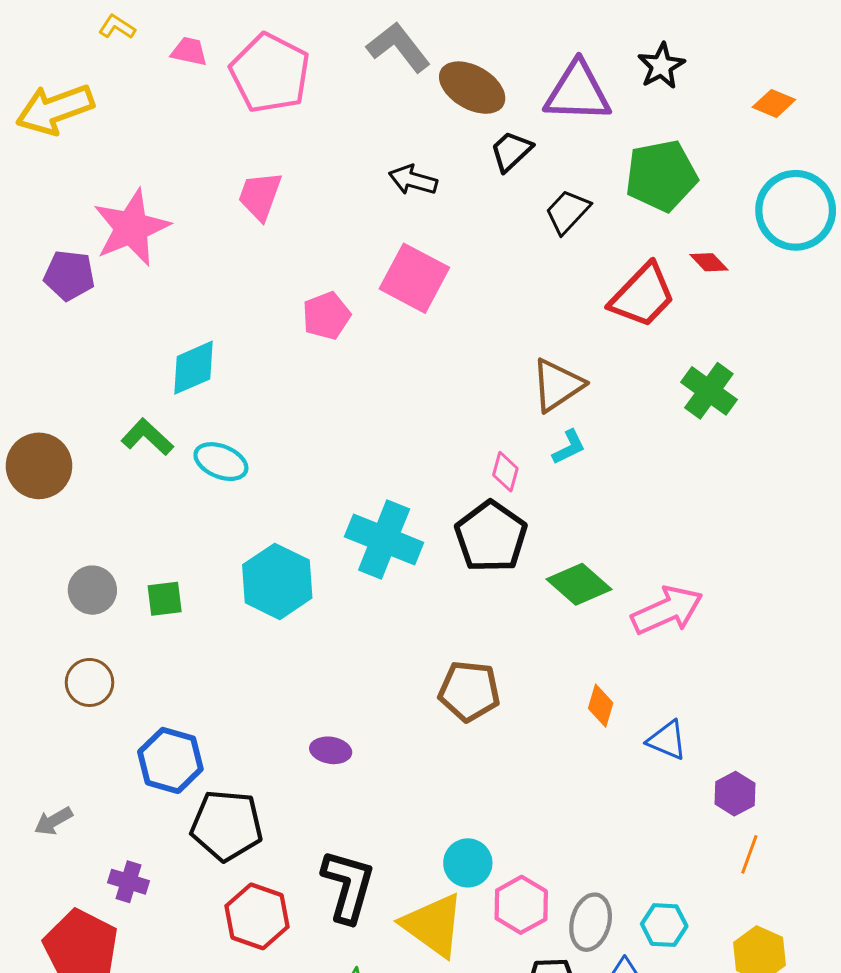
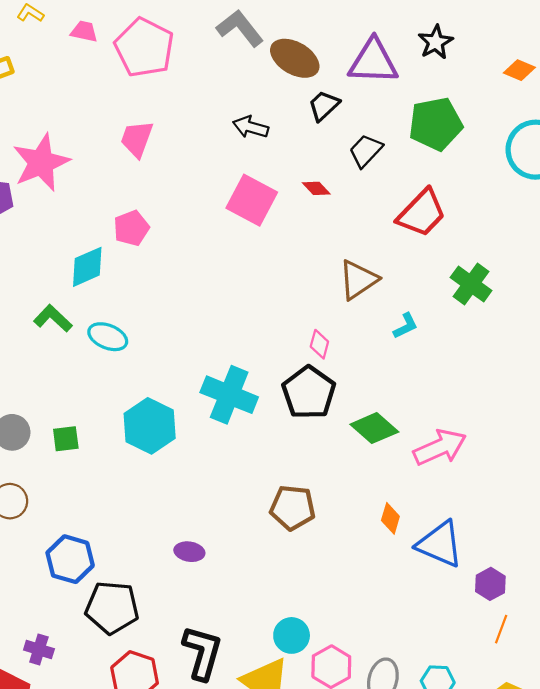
red diamond: (709, 262) -> (316, 188), moved
pink pentagon: (326, 316) -> (131, 228), moved
cyan L-shape: (569, 447) -> (405, 326), moved
blue triangle: (667, 740) -> (440, 544), size x1.6

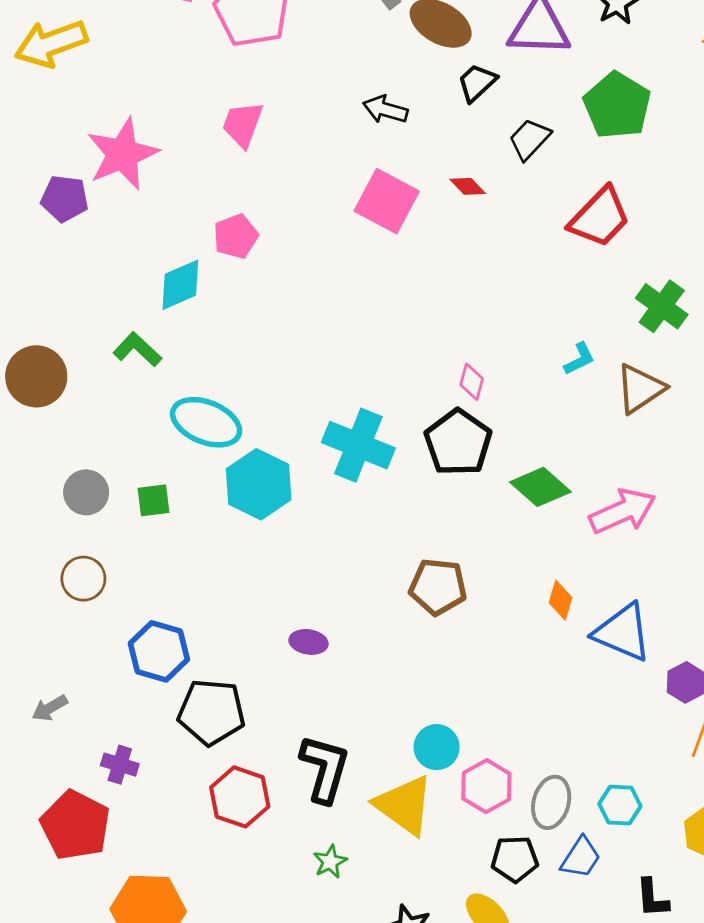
green pentagon: (436, 124) -> (617, 105), turned -30
brown triangle: (358, 280) -> (640, 389), moved
cyan ellipse: (108, 337) -> (206, 422), moved, size x1.4

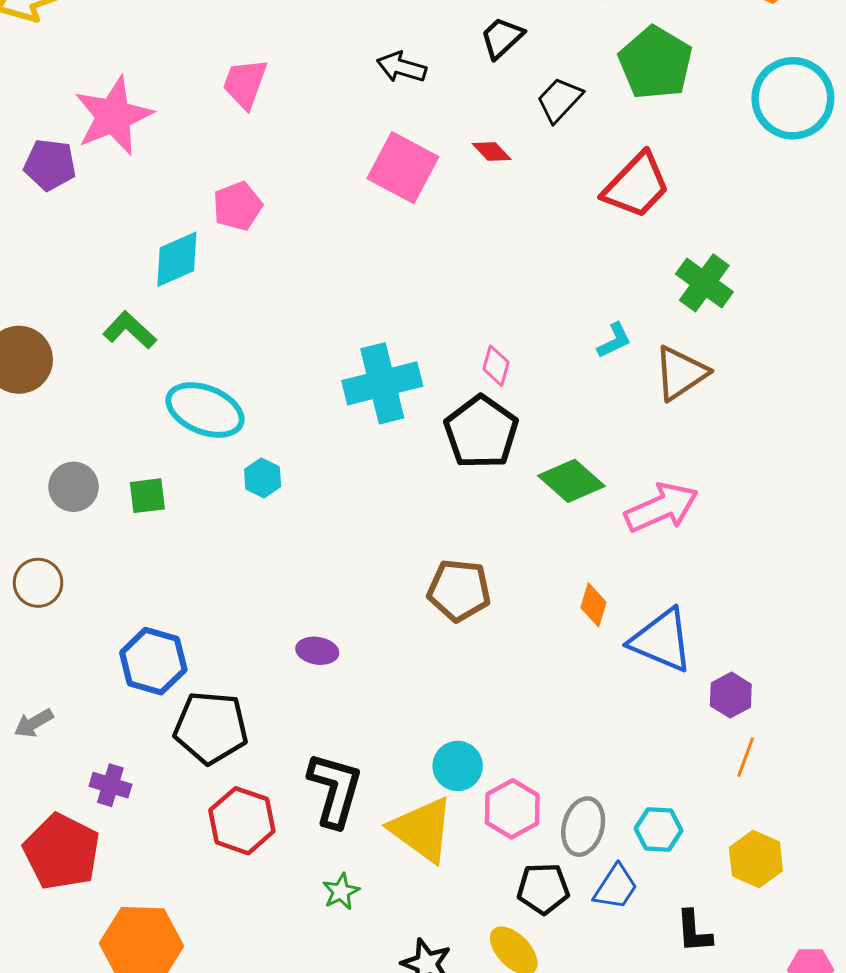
cyan cross: (358, 445) -> (382, 383), moved, turned -36
cyan hexagon: (259, 484) -> (263, 478), size x0.5
brown circle: (83, 579) -> (38, 583), moved

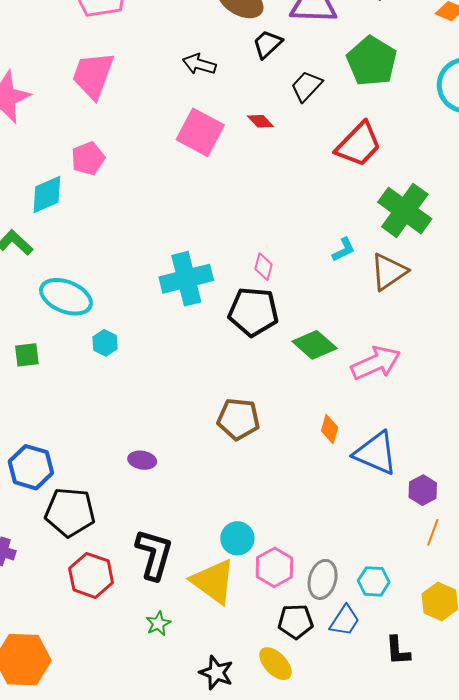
pink trapezoid: (245, 84) -> (93, 75), size x1.4
green cross: (704, 283) -> (405, 211), size x1.4
black pentagon: (481, 432) -> (253, 312), turned -30

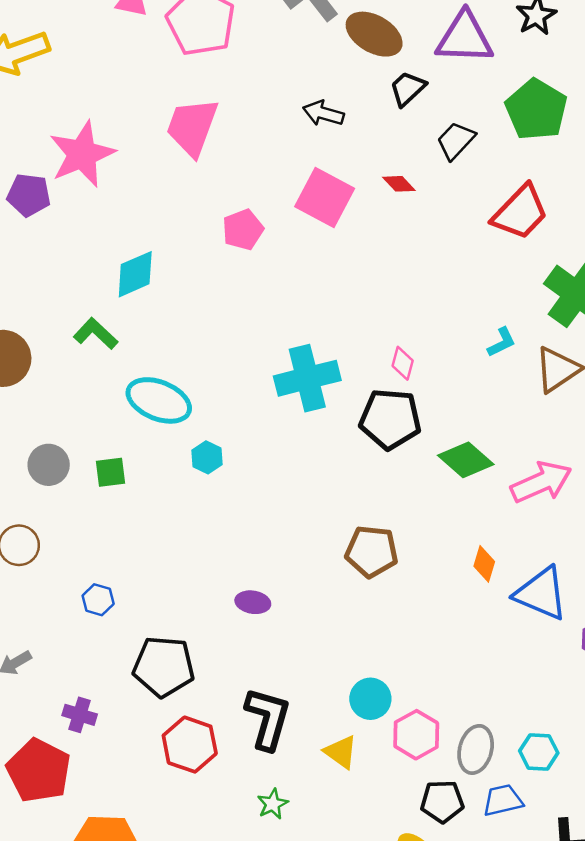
pink pentagon: (88, 158) -> (243, 230), moved
blue hexagon: (31, 467) -> (98, 600), moved, size x0.6
yellow triangle: (213, 581) -> (341, 752), size x0.6
blue trapezoid: (345, 621) -> (503, 800), turned -136

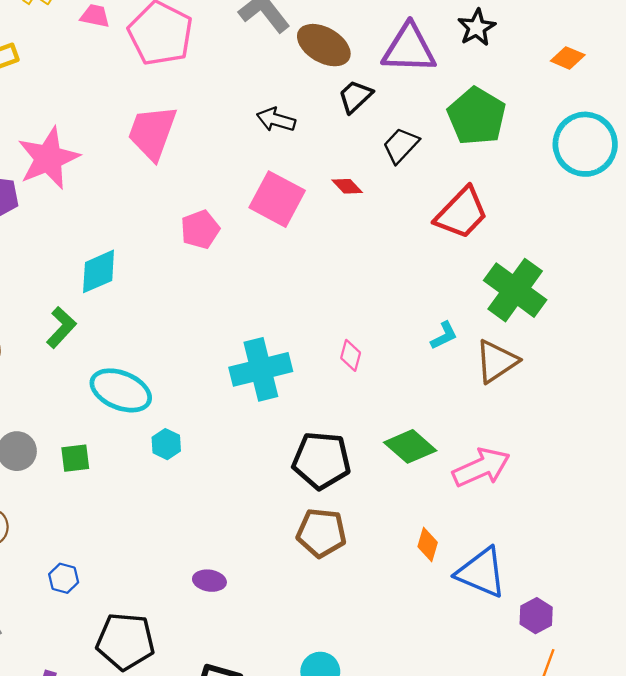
green L-shape: (96, 334) -> (61, 327), turned 90
black pentagon: (390, 419) -> (321, 460), moved

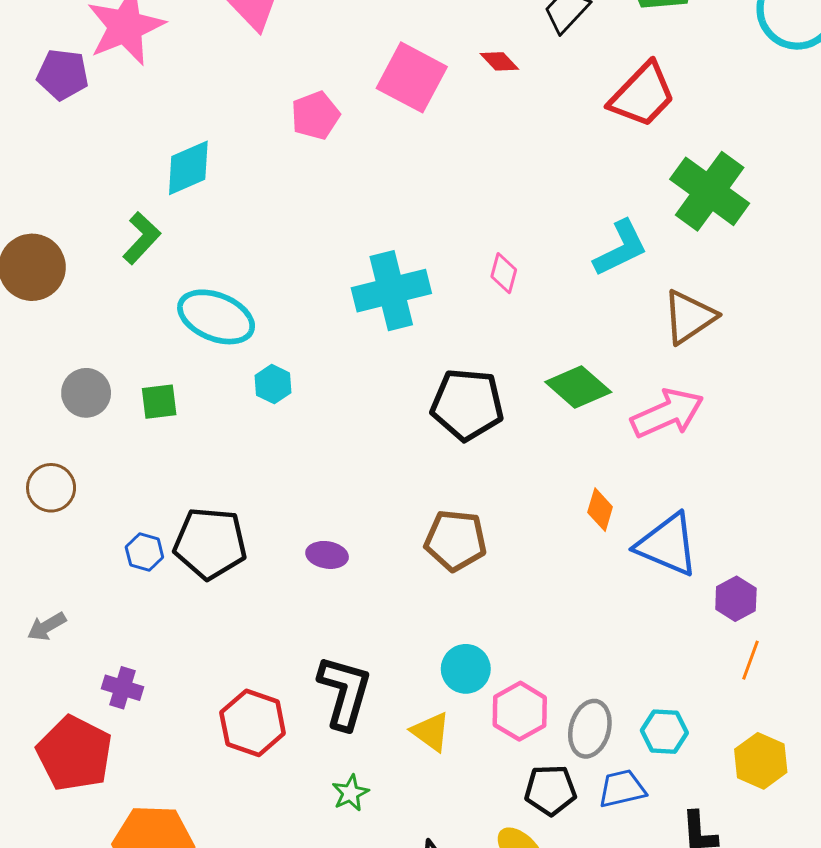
cyan L-shape: (444, 336) -> (621, 248), size x1.6
brown triangle: (496, 361) -> (689, 317), moved
brown pentagon: (321, 533) -> (456, 540), moved
black pentagon: (125, 641) -> (210, 543), moved

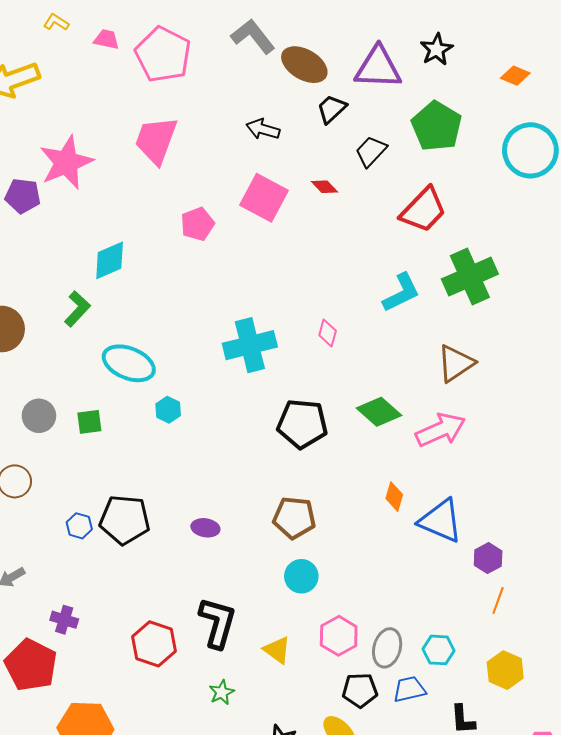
green cross: (710, 191) -> (470, 277), turned 30
cyan L-shape: (621, 248) -> (401, 293), moved
cyan circle: (466, 669) -> (301, 576), moved

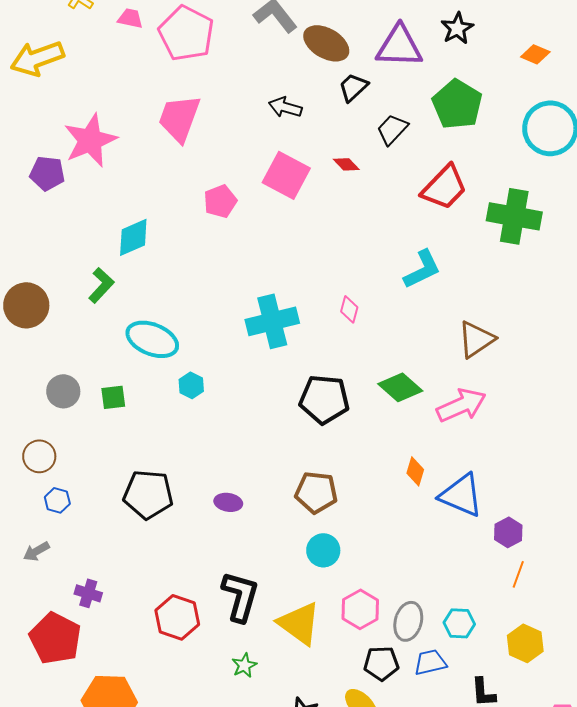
green cross: (470, 277) -> (514, 216), moved, turned 34
blue hexagon: (79, 526) -> (57, 500), moved
yellow triangle: (277, 650) -> (299, 623), size x1.6

